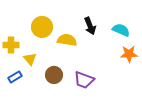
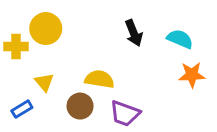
yellow circle: (42, 27) -> (46, 29), moved
yellow semicircle: (67, 40) -> (99, 79), moved
yellow cross: (11, 45) -> (16, 46), moved

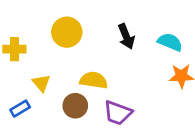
yellow circle: (46, 29) -> (67, 32), moved

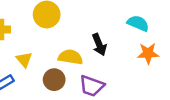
black arrow: (126, 36) -> (99, 45), moved

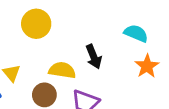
orange star: (148, 53) -> (147, 66), turned -30

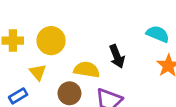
yellow circle: (36, 24) -> (51, 41), moved

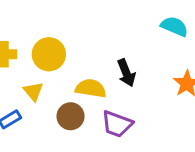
cyan semicircle: (158, 34) -> (174, 26), moved

